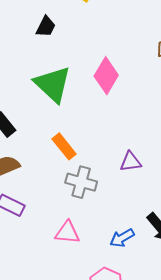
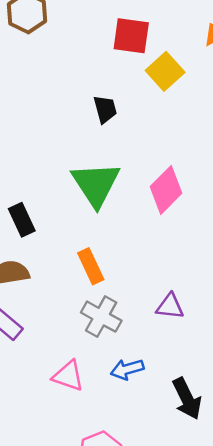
black trapezoid: (46, 27) -> (105, 109), turned -55
blue arrow: (122, 238) -> (127, 369), moved

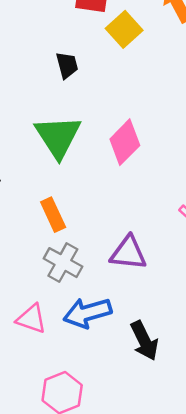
purple triangle: (170, 306) -> (128, 253), size x1.4
blue arrow: (127, 369) -> (87, 313), size x1.5

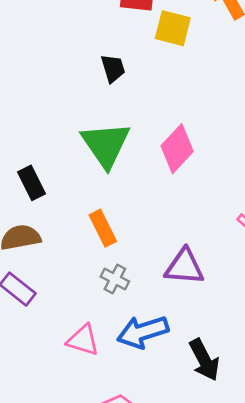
yellow square: (124, 29) -> (173, 28), turned -32
gray cross: (63, 263) -> (115, 279), size x0.7

